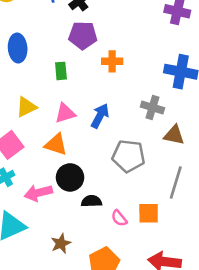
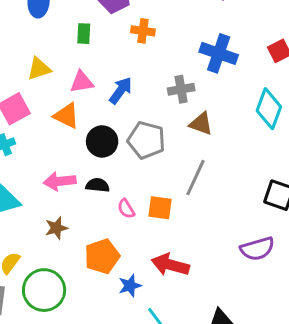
gray cross: (152, 107) -> (181, 89), turned -35
black circle: (70, 177) -> (102, 141), moved
pink arrow: (38, 193) -> (60, 181), moved

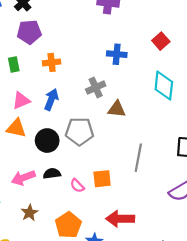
orange cross: (143, 31) -> (52, 62), moved
blue cross: (219, 53) -> (117, 54), size x0.7
gray line: (195, 178) -> (138, 158), moved

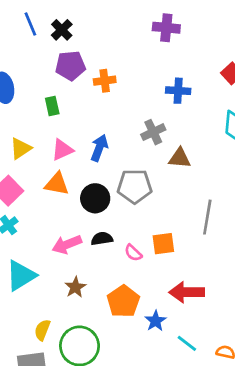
orange cross: (52, 62) -> (105, 81), moved

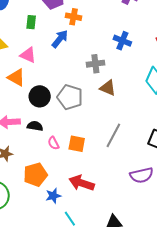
blue arrow: (99, 148) -> (60, 39), moved
pink triangle: (62, 150) -> (28, 55), turned 30

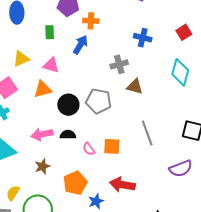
orange triangle: (16, 77) -> (43, 89), turned -36
gray line: (113, 135) -> (147, 133), turned -40

